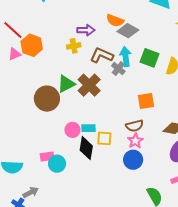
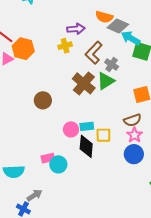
brown L-shape: (102, 55) -> (94, 53), turned -65
cyan arrow: (126, 57) -> (131, 38), moved, turned -48
green triangle: (66, 84) -> (106, 81), moved
brown circle: (47, 99) -> (43, 100), size x0.7

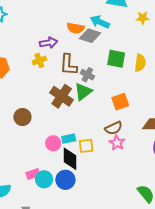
cyan arrow: (131, 38) -> (100, 22), moved
brown L-shape: (94, 53) -> (68, 65), turned -35
blue circle: (134, 154) -> (65, 180), moved

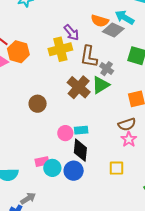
purple arrow: (49, 43) -> (71, 33), turned 54
yellow cross: (39, 60) -> (60, 49), size x1.6
yellow square: (86, 146) -> (116, 168), moved

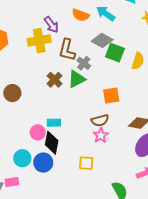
gray diamond: (113, 30) -> (102, 40), moved
brown cross: (79, 87) -> (55, 80), size x0.7
pink circle: (65, 133) -> (38, 132), moved
pink rectangle: (42, 162) -> (12, 182), moved

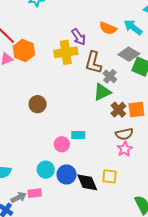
brown cross: (55, 80) -> (118, 110), moved
black diamond: (52, 143) -> (87, 182), moved, turned -35

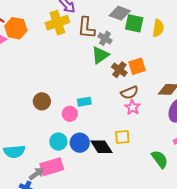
brown circle: (38, 104) -> (42, 101), moved
pink rectangle: (35, 193) -> (52, 167), size x1.6

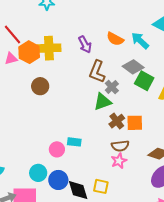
yellow cross: (57, 23) -> (49, 48), moved
brown circle: (42, 101) -> (40, 86), moved

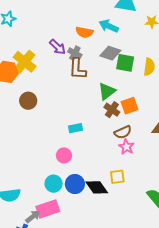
yellow cross: (49, 48) -> (25, 62), turned -30
gray cross: (112, 87) -> (75, 53), moved
green triangle: (103, 102) -> (107, 91), moved
cyan rectangle: (74, 142) -> (75, 128), moved

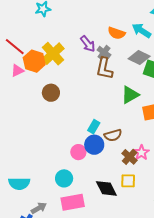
brown cross: (112, 110) -> (130, 157), moved
cyan rectangle: (75, 128) -> (94, 127), turned -56
brown semicircle: (123, 132) -> (113, 135), moved
blue circle: (75, 184) -> (94, 145), moved
pink rectangle: (48, 209) -> (73, 202), moved

